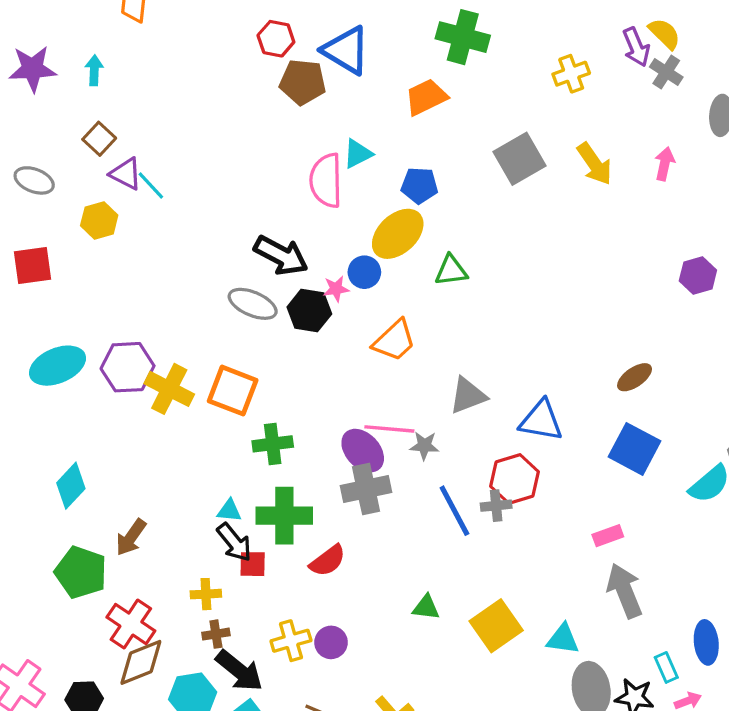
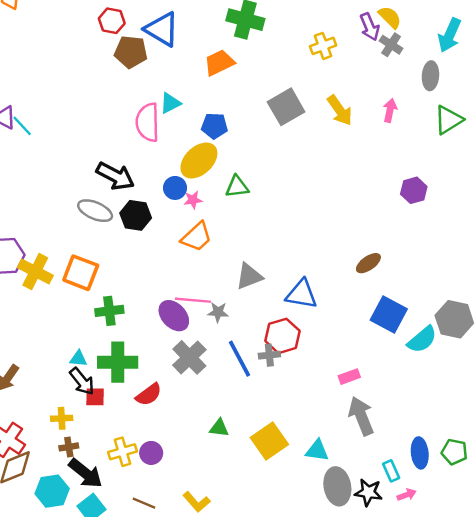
pink star: (336, 289) -> (193, 200), moved
blue square: (635, 449) -> (389, 314), moved
gray cross: (366, 489) -> (189, 357), moved, turned -32

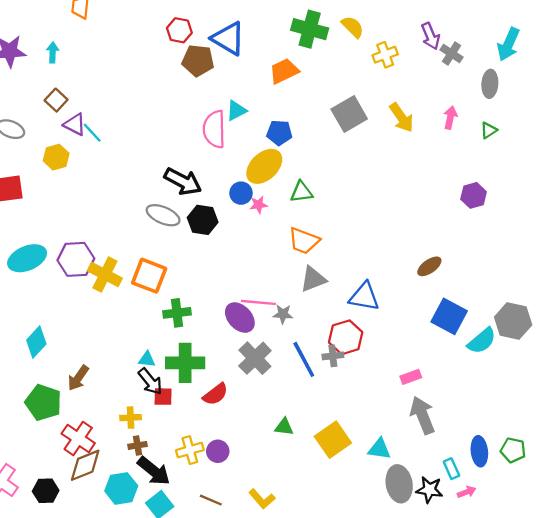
yellow semicircle: (390, 17) -> (353, 27), moved
green triangle: (448, 120) -> (489, 130), moved, size x0.6
orange trapezoid: (197, 237) -> (304, 241), moved, turned 64

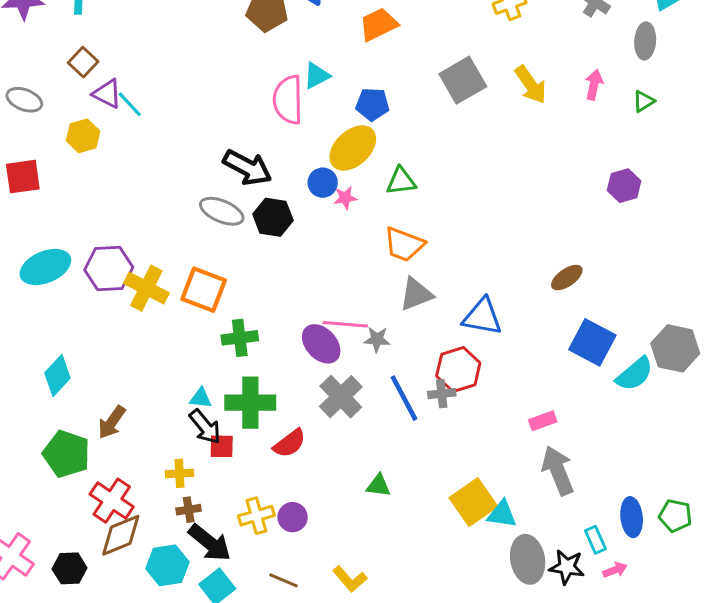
yellow square: (333, 440) -> (473, 502), moved

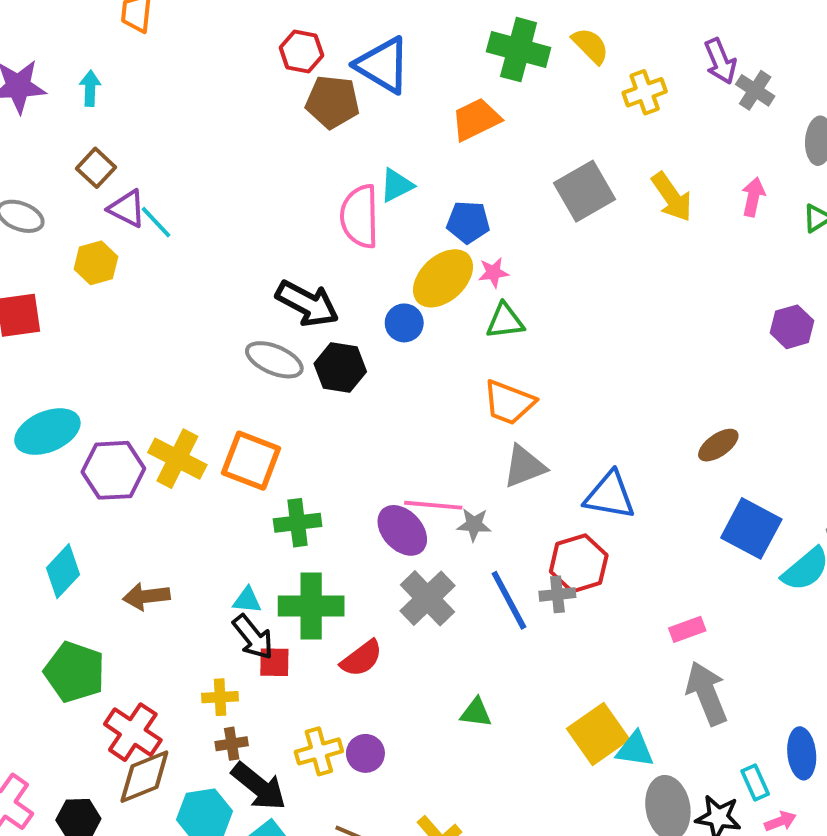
pink star: (345, 198) -> (493, 273), moved
purple hexagon: (109, 269) -> (113, 470), moved
brown arrow: (112, 422) -> (146, 596), moved, turned 48

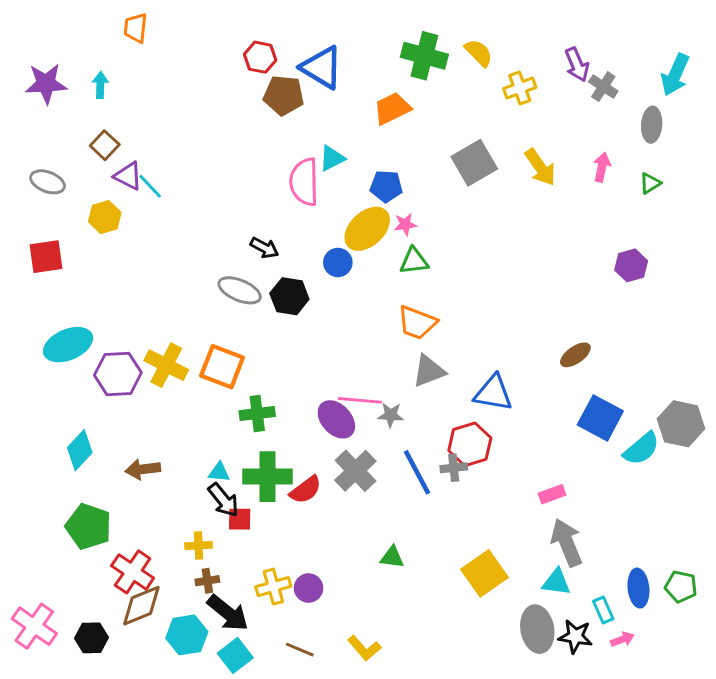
black arrow: (307, 304) -> (265, 248), size x0.6
red semicircle: (362, 658) -> (306, 490), moved
cyan triangle: (635, 750) -> (556, 582), moved

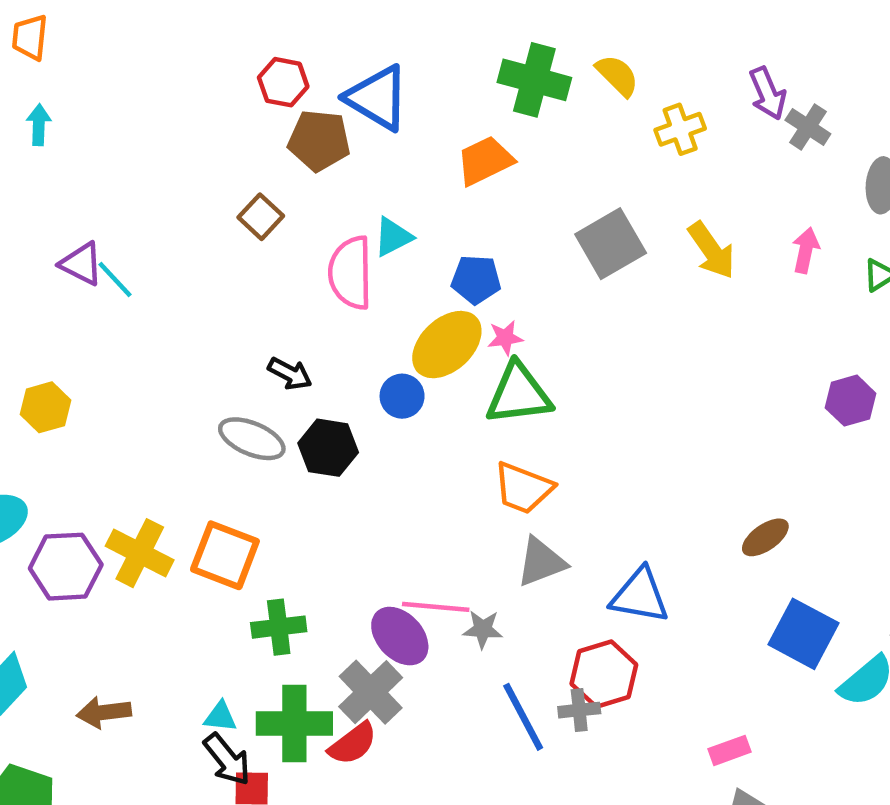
orange trapezoid: (135, 28) -> (30, 37), moved
brown square: (105, 145) -> (261, 217), moved
yellow hexagon: (105, 217) -> (45, 407), moved
green triangle: (414, 261) -> (519, 394), size x1.5
gray cross: (355, 471) -> (371, 692), moved

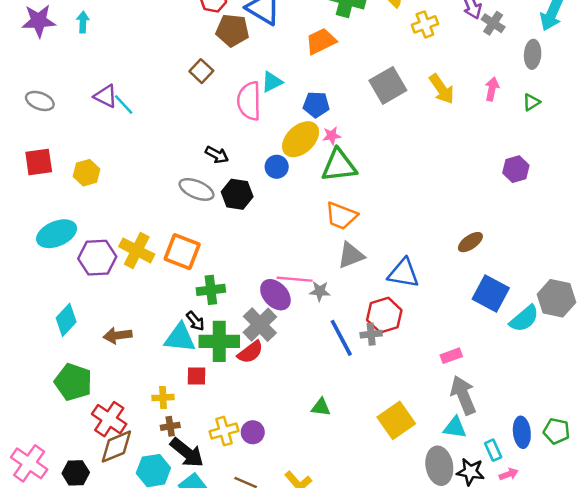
cyan triangle: (220, 717) -> (180, 338), size x1.8
black arrow: (227, 759) -> (195, 321), moved, size x0.7

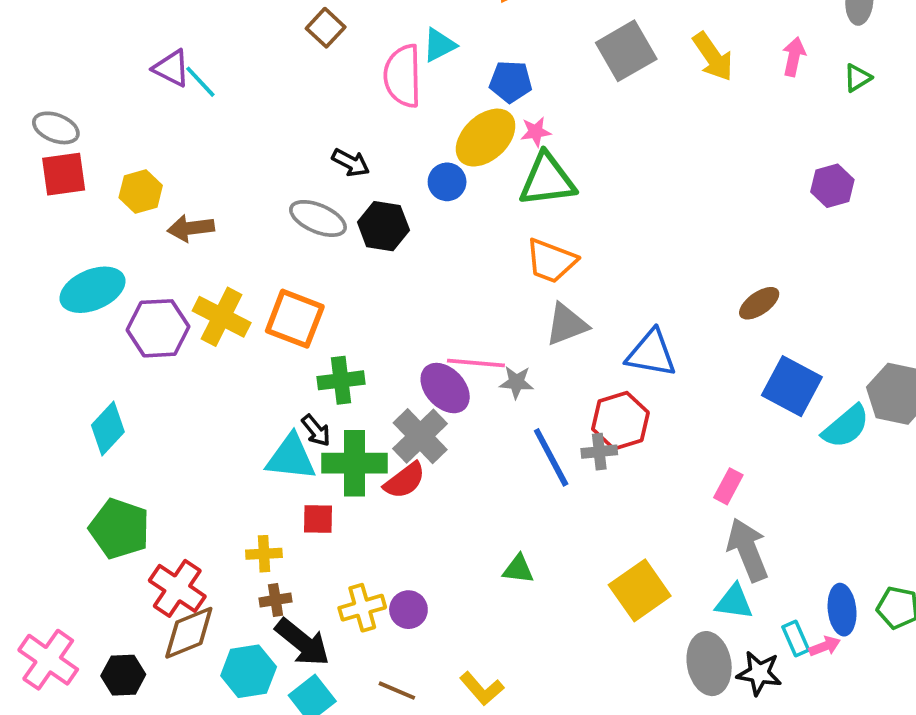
gray ellipse: (40, 101) -> (56, 128), moved
brown arrow: (118, 335) -> (191, 228), moved
pink rectangle: (451, 356) -> (728, 486), turned -42
pink arrow: (509, 474) -> (825, 646), moved

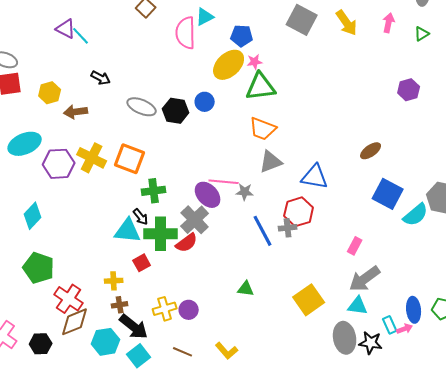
gray square: (626, 51) -> (302, 20), turned -32
black arrow: (351, 163) -> (101, 78), moved
blue circle: (447, 182) -> (205, 102), moved
red square: (318, 519) -> (142, 263), turned -30
gray arrow: (748, 550) -> (365, 279), turned -104

